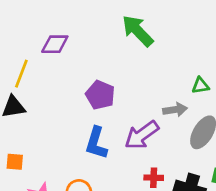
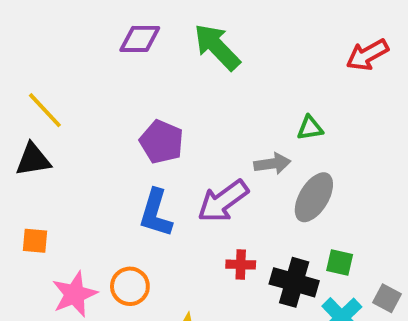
purple diamond: (55, 44) -> (140, 39), moved
yellow line: (21, 74) -> (45, 110), turned -64

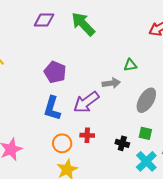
gray ellipse: (314, 197) -> (146, 100), moved
red cross: (241, 265) -> (87, 135), moved
black cross: (294, 282) -> (122, 143), size x0.6
orange circle: (130, 286) -> (62, 143), moved

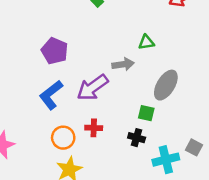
blue L-shape: (52, 108) -> (51, 95), turned 35
green square: (145, 133) -> (146, 113), moved
cyan cross: (146, 161) -> (166, 160), turned 30

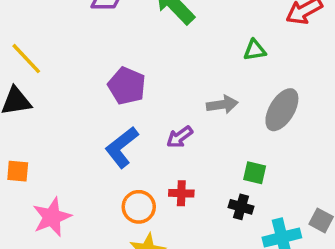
green triangle: (146, 42) -> (255, 50), moved
gray ellipse: (166, 85) -> (282, 110), moved
purple arrow: (93, 88) -> (180, 137), size x0.6

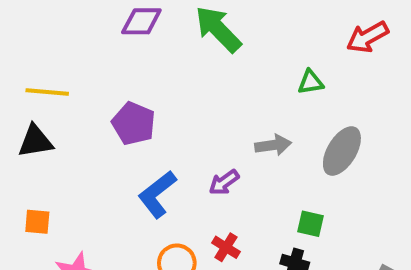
yellow line: (26, 59) -> (47, 92), turned -42
purple pentagon: (127, 86) -> (134, 124), moved
red cross: (181, 193) -> (226, 247), turned 30

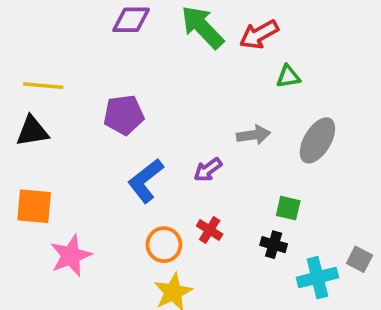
red arrow: (367, 37) -> (259, 34), moved
purple pentagon: (134, 124) -> (124, 115), turned -30
orange square: (37, 222) -> (34, 206), size x1.5

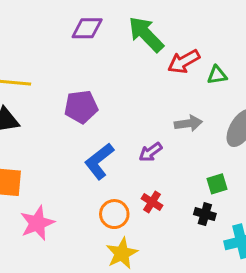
red arrow: (259, 34) -> (184, 61), moved
green square: (288, 208) -> (217, 184), turned -30

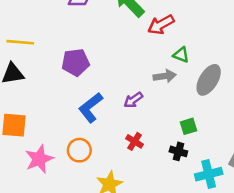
green triangle: (217, 75) -> (181, 55), moved, turned 30
orange circle: (114, 214) -> (79, 150), moved

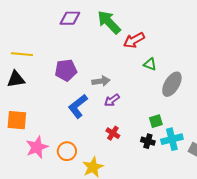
gray arrow: (165, 76) -> (101, 81), moved
orange circle: (79, 150) -> (67, 151), moved
cyan cross: (209, 174) -> (172, 139), moved

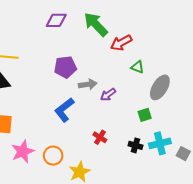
purple pentagon: (66, 70) -> (65, 67), moved
purple arrow: (112, 100) -> (108, 95), moved
green square: (156, 121) -> (145, 115), moved

